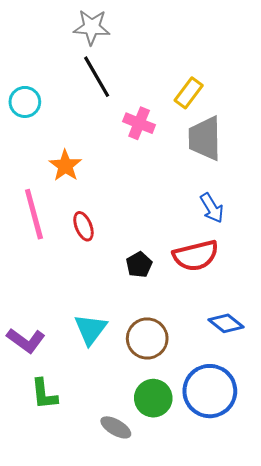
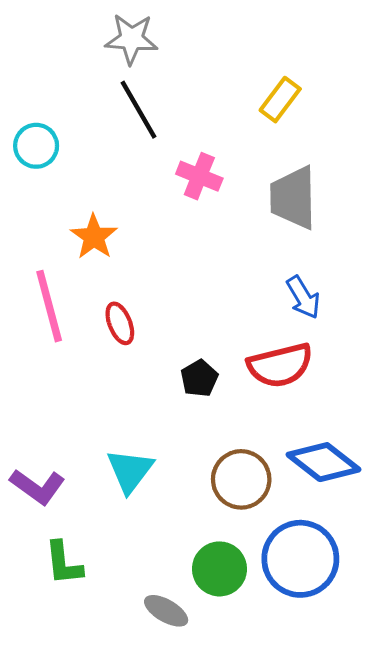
yellow rectangle: (189, 93) -> (280, 100), moved
blue diamond: (226, 323) -> (323, 462), size x1.4
brown circle: (147, 338) -> (241, 479), moved

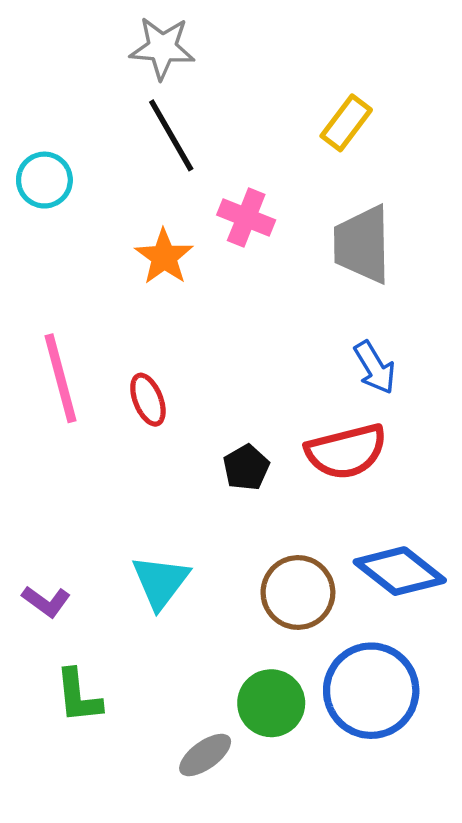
orange star: (94, 237) -> (164, 257), moved
purple L-shape: (38, 487) -> (46, 601), size x0.7
gray ellipse: (166, 611) -> (205, 755), turned -66

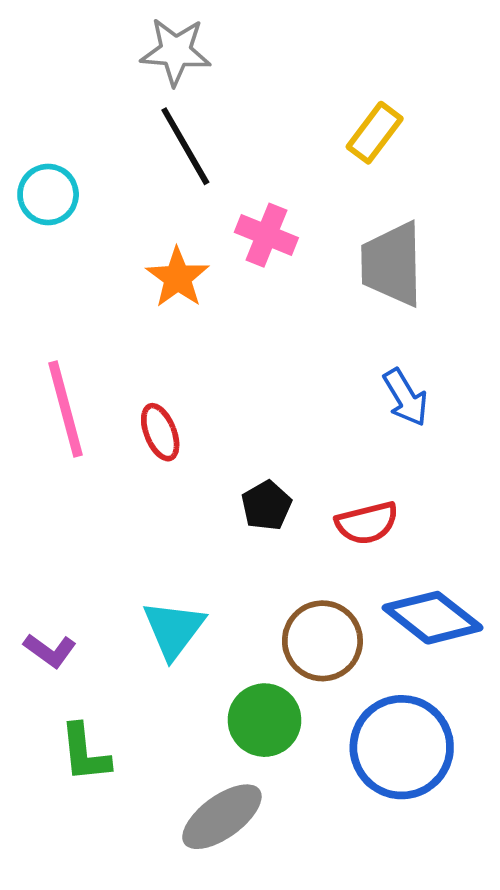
red semicircle: (346, 451) -> (367, 523), moved, size x0.7
green circle: (271, 703) -> (264, 720), moved
gray ellipse: (205, 755) -> (222, 817), size x1.4

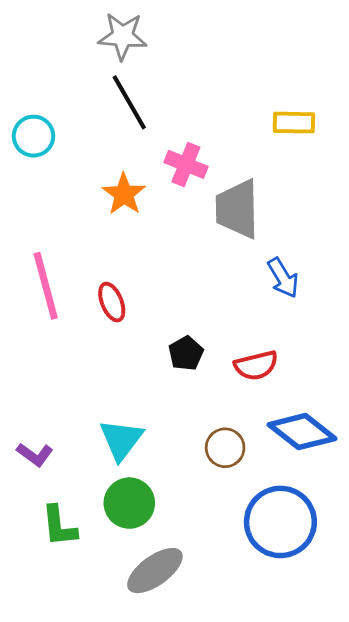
yellow rectangle: (375, 133) -> (294, 123), moved, turned 54
gray trapezoid: (392, 264) -> (237, 209), moved
brown circle: (322, 641) -> (225, 448), size x0.7
green circle: (264, 720) -> (129, 503), moved

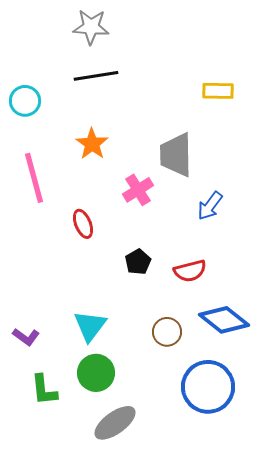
black line: (129, 102) -> (96, 76), turned -69
pink cross: (186, 164) -> (138, 190), moved, turned 36
blue arrow: (283, 278) -> (210, 206), turned 68
pink line: (46, 286) -> (34, 178), moved

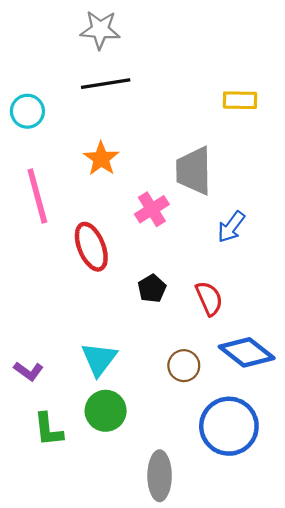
red ellipse: (83, 224) -> (91, 247), size x1.5
red semicircle: (190, 271) -> (209, 298), turned -100
gray ellipse: (115, 423) -> (160, 476), moved, turned -54

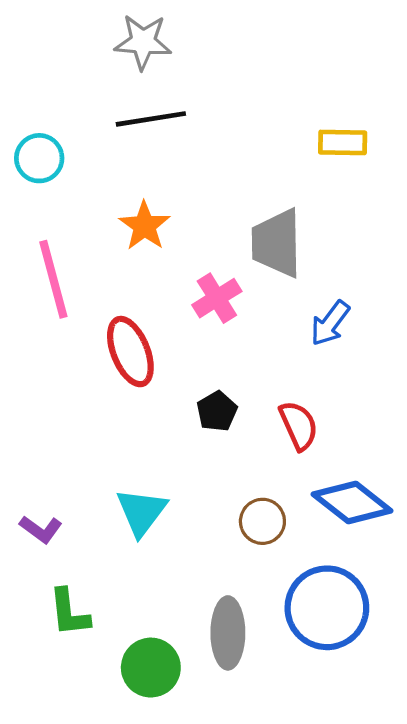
green circle: (106, 411) -> (151, 668), moved
gray ellipse: (160, 476) -> (228, 633), moved

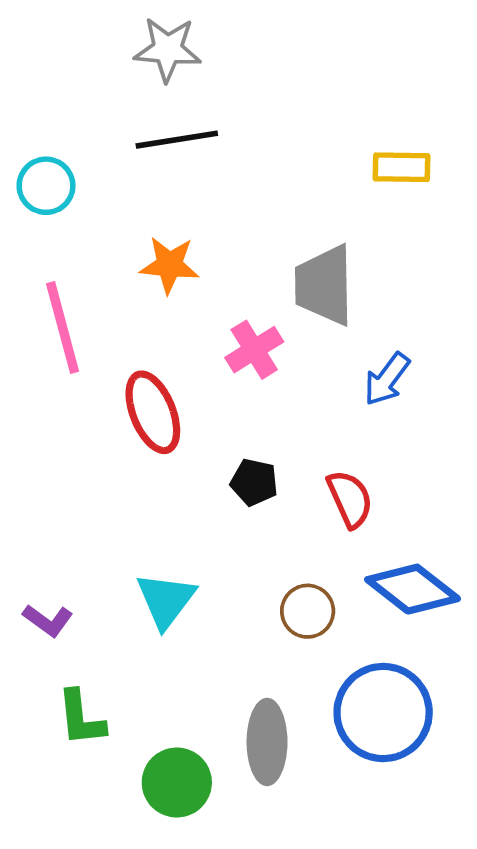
orange star: (145, 226) -> (169, 265), turned -30
black pentagon: (217, 411) -> (254, 482), turned -30

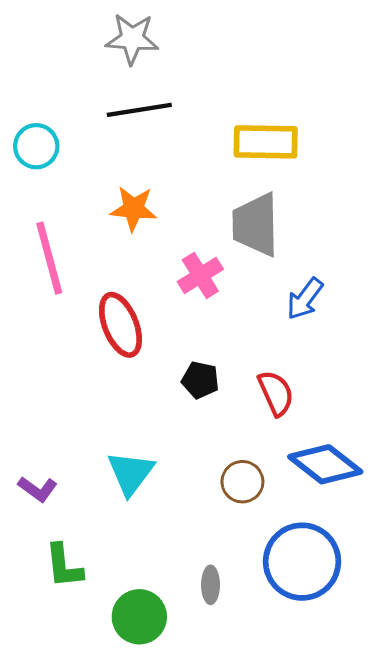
yellow rectangle: (402, 167) -> (266, 142), moved, size x1.4
gray ellipse: (267, 742) -> (211, 585), size x0.6

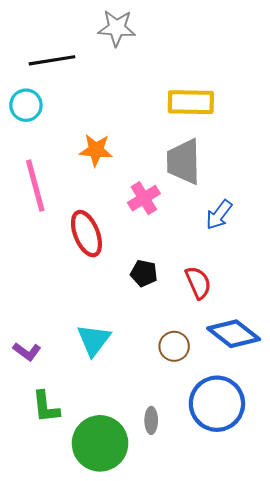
gray star: (132, 39) -> (117, 28), moved
black line: (139, 110) -> (52, 60), moved
green circle: (139, 617) -> (100, 443), size x1.4

